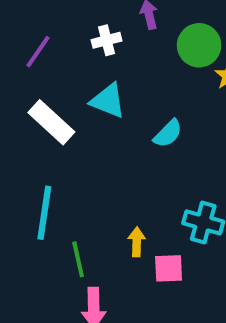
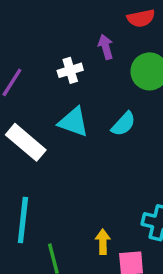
cyan semicircle: (168, 133) -> (123, 124), moved

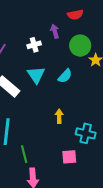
cyan triangle: (73, 122) -> (36, 75), turned 36
yellow arrow: (103, 242) -> (59, 116), moved

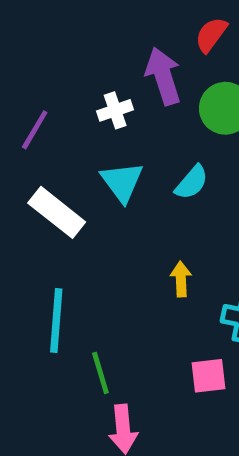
red semicircle: (75, 15) -> (211, 35), turned 140
purple arrow: (55, 31) -> (163, 76), size x1.6

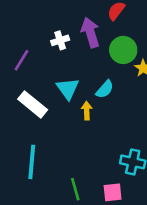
white cross: (115, 110) -> (60, 40), moved
yellow arrow: (181, 279) -> (87, 111), moved
green line: (100, 373) -> (75, 189), moved

